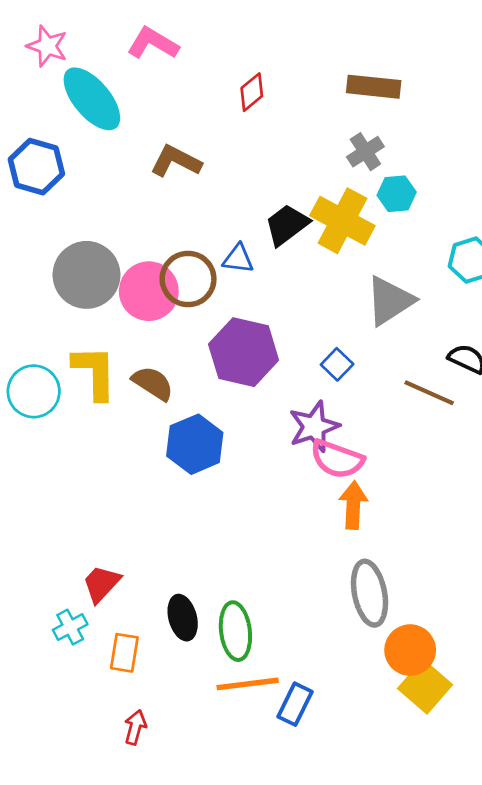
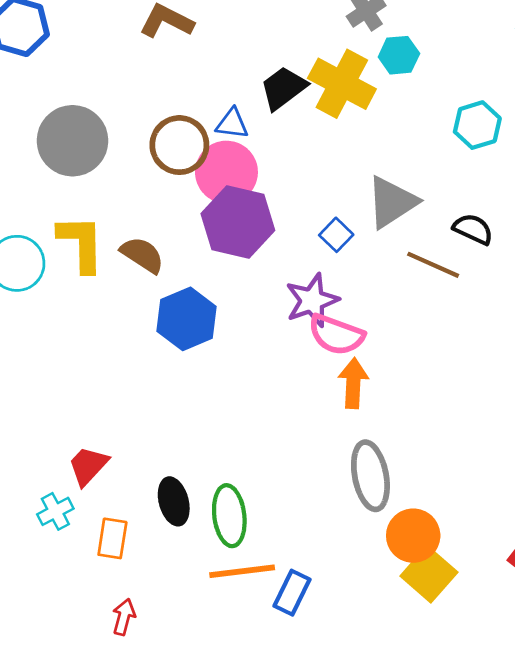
pink circle: (149, 291) -> (226, 172), moved
gray triangle: (390, 301) -> (392, 202), moved

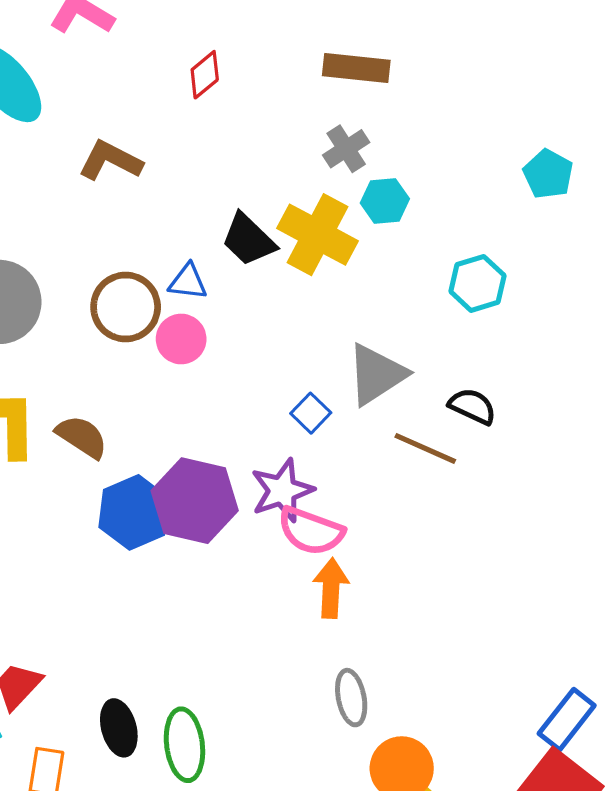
black trapezoid: (283, 88) -> (248, 240), turned -99
pink circle: (226, 172) -> (181, 339), size x0.7
purple hexagon: (238, 222) -> (195, 501), moved
gray ellipse: (370, 476) -> (351, 698), size x0.7

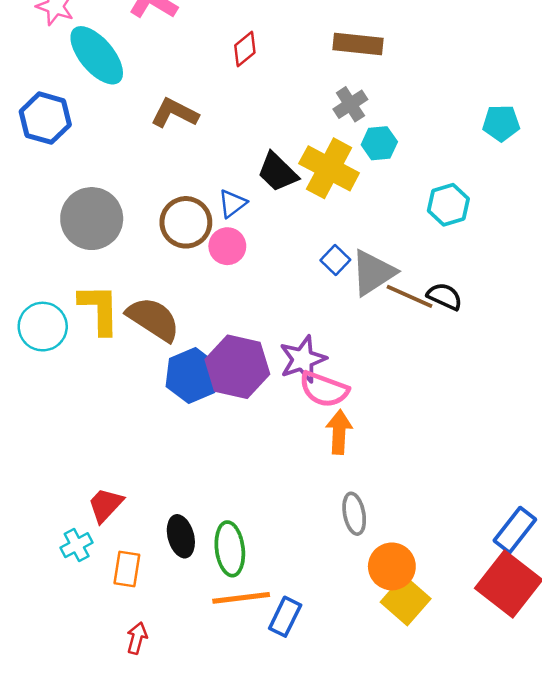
cyan pentagon: (548, 174) -> (501, 123), turned -30
blue triangle: (188, 282) -> (232, 203), turned -44
blue square: (311, 413) -> (335, 260), moved
brown semicircle: (82, 437) -> (153, 319), size x1.4
brown line: (425, 448) -> (409, 296), moved

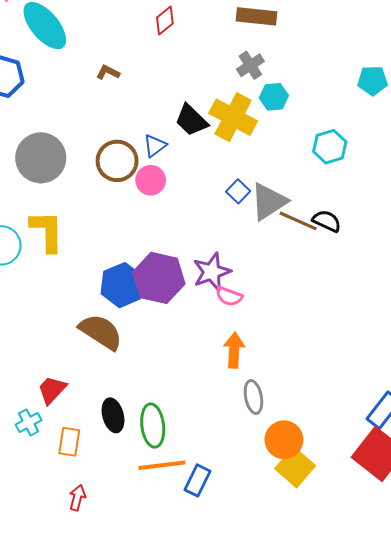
brown L-shape: (175, 113) -> (108, 72), size x0.6
brown semicircle: (153, 319) -> (101, 332), moved
pink semicircle: (324, 389) -> (229, 296), size x0.7
orange arrow: (339, 432) -> (234, 350), moved

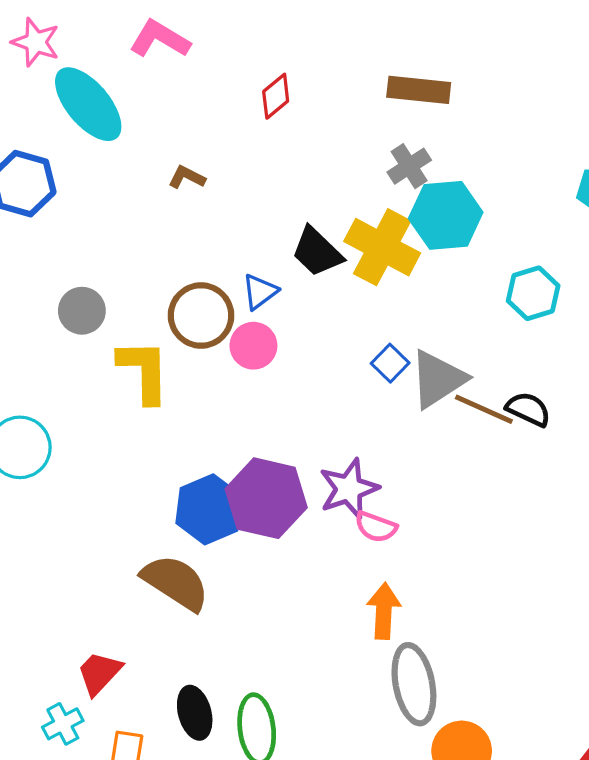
cyan hexagon: (274, 97) -> (446, 215), size x1.6
gray circle: (41, 158) -> (82, 311), size x0.6
yellow L-shape: (47, 231) -> (144, 371), moved
gray ellipse: (253, 397) -> (414, 684), size x1.5

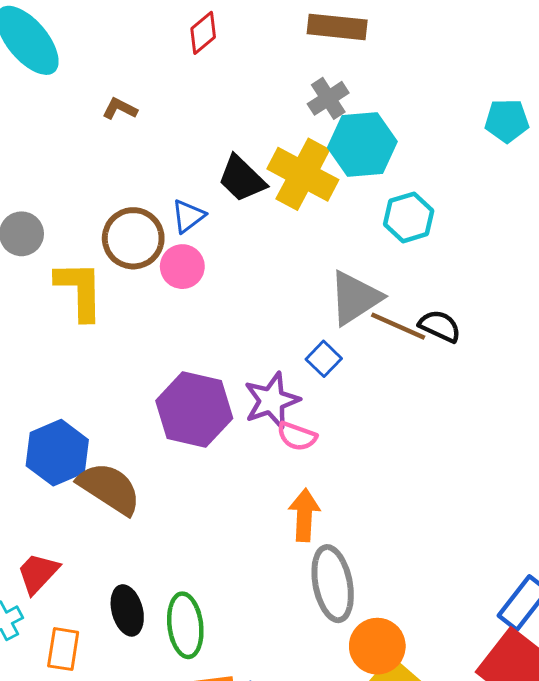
cyan hexagon: (533, 293) -> (409, 217), moved
blue square: (390, 363) -> (324, 359), moved
blue hexagon: (209, 509) -> (57, 453), moved

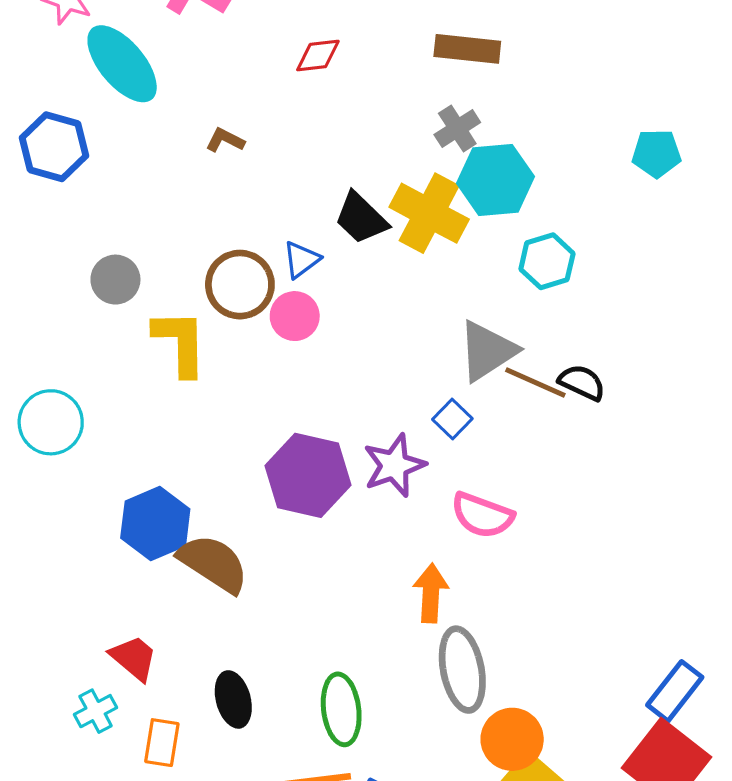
red diamond: (203, 33) -> (318, 55), turned 33
pink semicircle: (297, 436) -> (482, 515), moved, size x1.4
red trapezoid: (38, 573) -> (134, 658), turned 87
green ellipse: (185, 625) -> (341, 709), moved

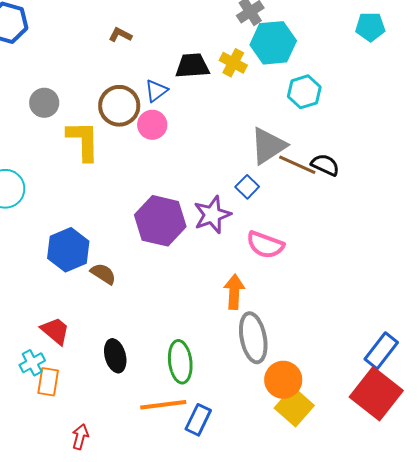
brown L-shape: (225, 140) -> (120, 35), moved
yellow cross: (429, 213) -> (233, 63), size x0.6
black trapezoid: (361, 218) -> (192, 66), turned 132
brown semicircle: (213, 563) -> (103, 274), size x0.6
orange rectangle: (162, 743) -> (48, 382), moved

